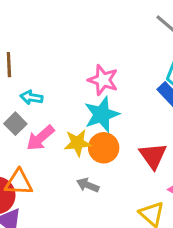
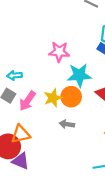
cyan star: (102, 114) -> (79, 75), moved, turned 30

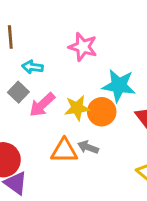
pink star: (59, 52) -> (83, 47), moved
orange triangle: (21, 134) -> (64, 151), moved

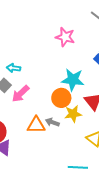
pink star: (83, 47) -> (65, 37), moved
yellow star: (77, 108) -> (73, 114), moved

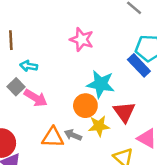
pink star: (65, 37) -> (82, 39), moved
pink arrow: (21, 94) -> (36, 98), turned -108

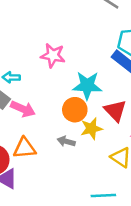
pink star: (82, 39) -> (53, 55), moved
orange triangle: (53, 137) -> (24, 148), moved

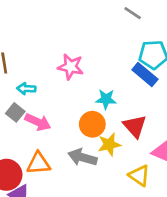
cyan star: (87, 86) -> (106, 99), size x0.7
gray arrow: (66, 141) -> (82, 157), size x1.5

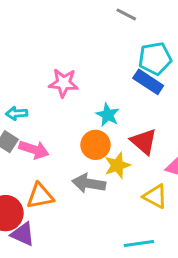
cyan star: (106, 99) -> (108, 115), turned 30

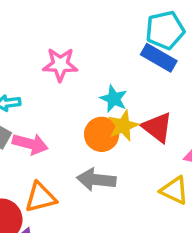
yellow star: (117, 165) -> (123, 126), moved

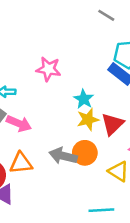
red triangle: (157, 127) -> (112, 124), turned 30
orange circle: (102, 134) -> (85, 153), moved

